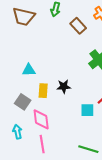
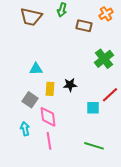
brown rectangle: (78, 26) -> (84, 26), turned -35

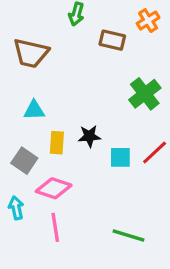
brown trapezoid: (31, 17) -> (31, 53), moved
cyan square: (93, 108) -> (120, 157), moved
pink diamond: (48, 117) -> (54, 188), turned -65

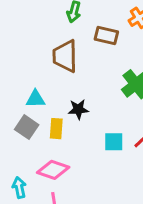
brown trapezoid: (31, 53) -> (65, 56), moved, turned 76
black star: (89, 136) -> (78, 109), moved
gray square: (24, 161) -> (27, 127), moved

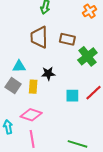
brown rectangle: (106, 35) -> (67, 39), moved

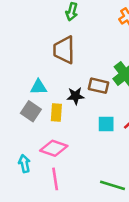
brown rectangle: (67, 39) -> (99, 86), moved

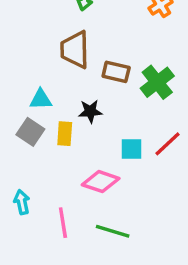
brown rectangle: (99, 86) -> (116, 72), moved
pink diamond: (54, 148) -> (101, 182), moved
green line: (113, 185) -> (113, 231), moved

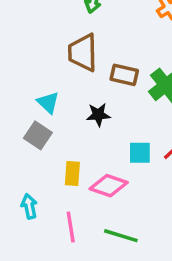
cyan triangle: (41, 99) -> (48, 103), turned 45
yellow rectangle: (65, 134) -> (72, 173), moved

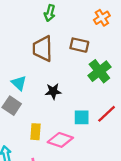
brown rectangle: (124, 75) -> (79, 45), moved

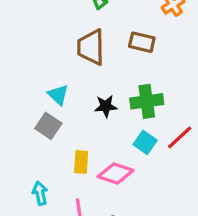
green cross: (99, 71) -> (147, 101), moved, turned 30
cyan square: (82, 117) -> (145, 142), turned 35

